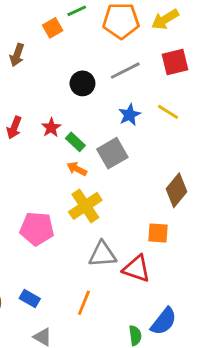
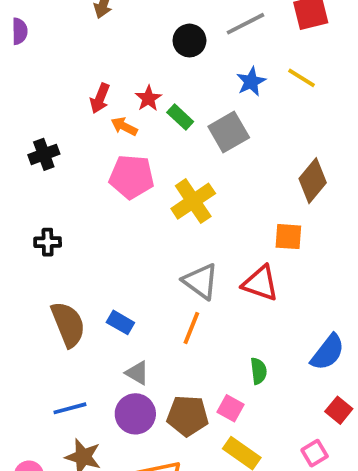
orange arrow: (77, 169) -> (124, 126), moved
pink pentagon: (37, 229) -> (132, 177), moved
gray triangle: (102, 254) -> (201, 281), moved, turned 40
blue semicircle: (164, 321) -> (328, 352), moved

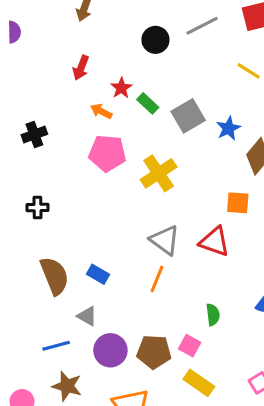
blue star: (251, 82) -> (228, 128), moved
red arrow: (100, 98) -> (81, 68), moved
gray triangle: (137, 373) -> (87, 316), moved

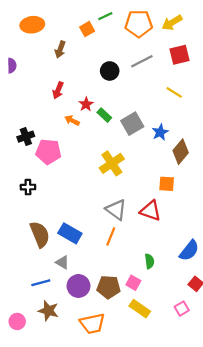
pink pentagon: (107, 153) -> (48, 152), moved
blue rectangle: (98, 274) -> (70, 233), size x1.5

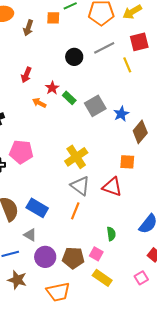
orange square: (87, 29) -> (53, 18), turned 32
brown arrow: (60, 49) -> (28, 28), moved
yellow line: (174, 92) -> (127, 65), moved, turned 35
pink pentagon: (48, 152) -> (21, 152), moved
yellow cross: (112, 163) -> (76, 157), moved

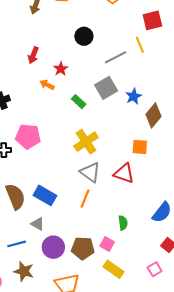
gray line: (104, 48) -> (116, 57), moved
green rectangle: (69, 98) -> (79, 102), moved

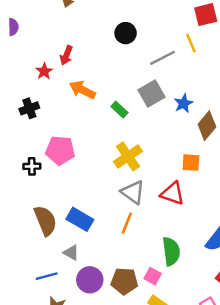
red star: (61, 69) -> (44, 71), moved
orange arrow: (47, 85) -> (82, 90), size x1.5
green semicircle: (123, 223) -> (171, 251), size x1.6

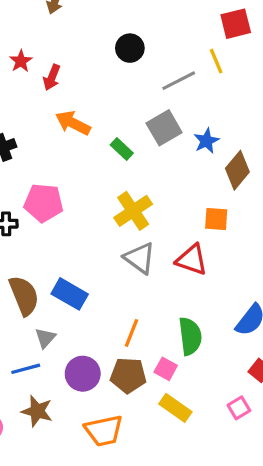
red star: (44, 71) -> (21, 61), moved
orange line: (127, 223) -> (132, 333), moved
gray triangle: (71, 253) -> (45, 338), moved, turned 42

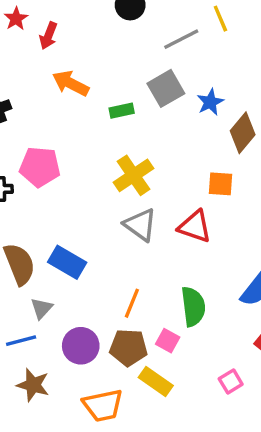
green rectangle: (122, 149) -> (122, 111), turned -55
yellow rectangle: (175, 408) -> (156, 382), moved
pink square: (239, 408) -> (231, 382), moved

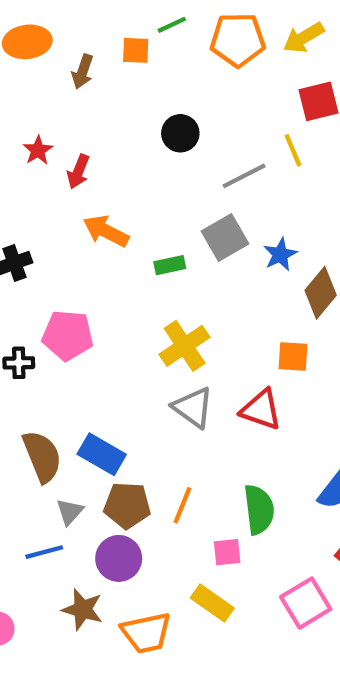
pink square: (168, 341) -> (227, 552), turned -35
brown pentagon: (128, 347) -> (127, 505), moved
pink square: (231, 382) -> (306, 603), size x1.6
brown star: (33, 385) -> (83, 609), moved

